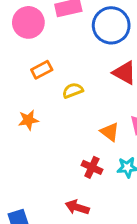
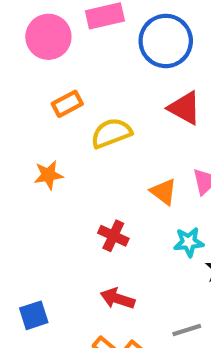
yellow semicircle: (73, 90) -> (111, 133), size x1.4
red cross: (92, 167) -> (113, 236), moved

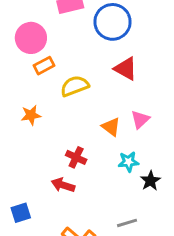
pink circle: (48, 37) -> (31, 38), moved
red arrow: (118, 299) -> (63, 185), moved

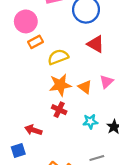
orange star: (31, 115) -> (60, 85), moved, size x1.5
cyan star: (129, 162) -> (90, 121), moved
red arrow: (63, 185) -> (33, 130), moved

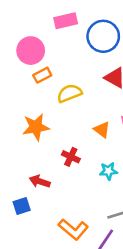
orange star: (60, 85) -> (36, 127), moved

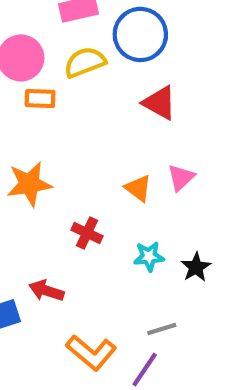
orange rectangle: (42, 75) -> (40, 99), turned 30
yellow semicircle: (70, 93) -> (85, 62), moved
red arrow: (40, 181) -> (46, 291), moved

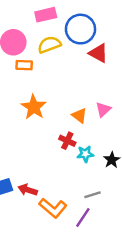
red triangle: (160, 103) -> (98, 53), moved
orange star: (29, 184) -> (34, 107), moved, turned -30
red cross: (87, 233) -> (67, 141), moved
red arrow: (46, 291) -> (28, 190), moved

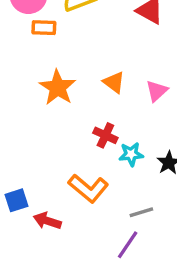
orange triangle: (79, 115) -> (114, 82), moved
red arrow: (28, 190) -> (47, 221), moved
orange L-shape: (53, 208) -> (88, 188), moved

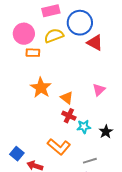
orange triangle: (114, 82) -> (67, 98), moved
blue square: (17, 200) -> (17, 154), turned -32

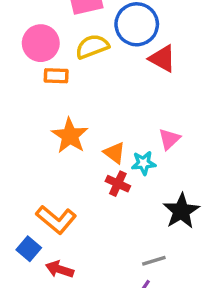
cyan star: (84, 127) -> (144, 163), moved
black star: (106, 132) -> (181, 211), size x1.5
orange L-shape: (59, 147) -> (56, 220), moved

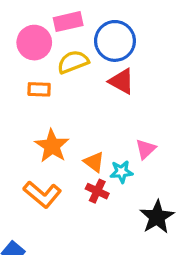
pink circle: (41, 43) -> (34, 43), moved
red triangle: (162, 59) -> (121, 81), moved
orange L-shape: (56, 220) -> (42, 194), moved

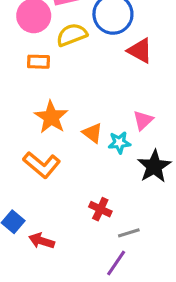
red triangle: (121, 81) -> (140, 51), moved
red cross: (97, 191) -> (100, 209), moved
black star: (157, 217) -> (154, 166), moved

